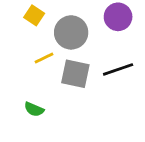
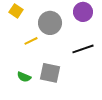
yellow square: (34, 15) -> (16, 11), moved
gray square: (75, 74) -> (50, 73), moved

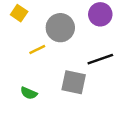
gray square: (50, 73) -> (74, 82), moved

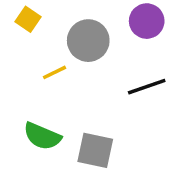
gray square: (74, 82) -> (95, 150), moved
green semicircle: (29, 93) -> (42, 136), size x1.5

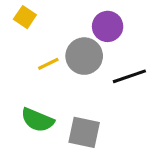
purple circle: (147, 21) -> (108, 26), moved
gray circle: (88, 41) -> (84, 56), moved

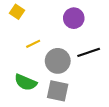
gray circle: (84, 56) -> (58, 61), moved

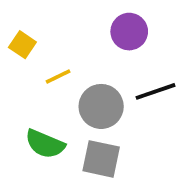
yellow square: (17, 12) -> (22, 45), moved

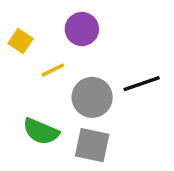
purple circle: (129, 32) -> (82, 29), moved

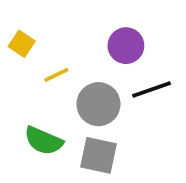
purple circle: (82, 29) -> (126, 46), moved

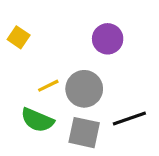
yellow line: (56, 75) -> (48, 86), moved
black line: (152, 90) -> (129, 118), moved

